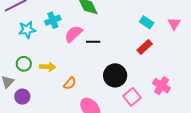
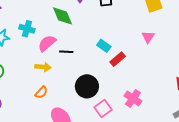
cyan cross: (53, 20) -> (27, 29), turned 35
cyan rectangle: (147, 22) -> (104, 46), moved
yellow arrow: (48, 67) -> (43, 67), moved

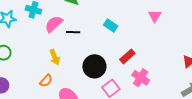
red rectangle: (118, 59) -> (127, 56), moved
yellow arrow: (43, 67) -> (55, 57), moved, turned 63
orange semicircle: (41, 92) -> (46, 81), moved

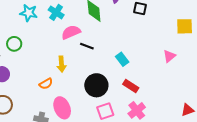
cyan rectangle: (111, 26) -> (122, 59), moved
red rectangle: (127, 56) -> (131, 86), turned 56

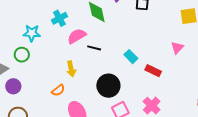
cyan cross: (56, 12) -> (59, 18), turned 35
cyan star: (29, 13) -> (32, 33), moved
red rectangle: (131, 86) -> (153, 71), moved

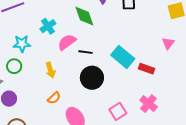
cyan rectangle: (131, 57) -> (123, 57), size x1.6
yellow arrow: (71, 69) -> (50, 70), moved
black circle: (108, 86) -> (92, 78), moved

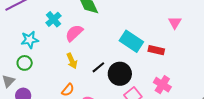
black line: (85, 52) -> (98, 67), moved, turned -40
yellow arrow: (50, 70) -> (72, 61), moved
black circle: (92, 78) -> (120, 74), moved

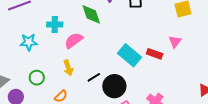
cyan cross: (53, 19) -> (55, 25), turned 35
red rectangle: (156, 50) -> (155, 54), moved
green circle: (25, 63) -> (37, 78), moved

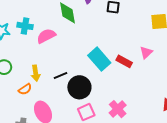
cyan cross: (55, 25) -> (25, 26), moved
yellow arrow: (68, 68) -> (36, 73), moved

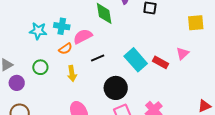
black line: (61, 75) -> (98, 58), moved
orange semicircle: (25, 89) -> (65, 49), moved

